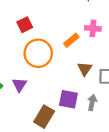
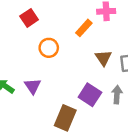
orange circle: (38, 53) -> (49, 48), size x0.6
purple square: (68, 99) -> (90, 95), turned 30

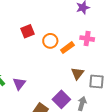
orange circle: (49, 48) -> (50, 41), moved

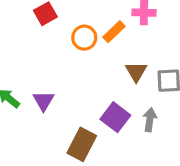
orange circle: (50, 41) -> (84, 38), moved

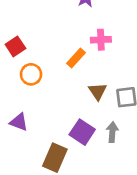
orange circle: (84, 38) -> (31, 74), moved
purple triangle: (43, 101) -> (19, 122), turned -36

